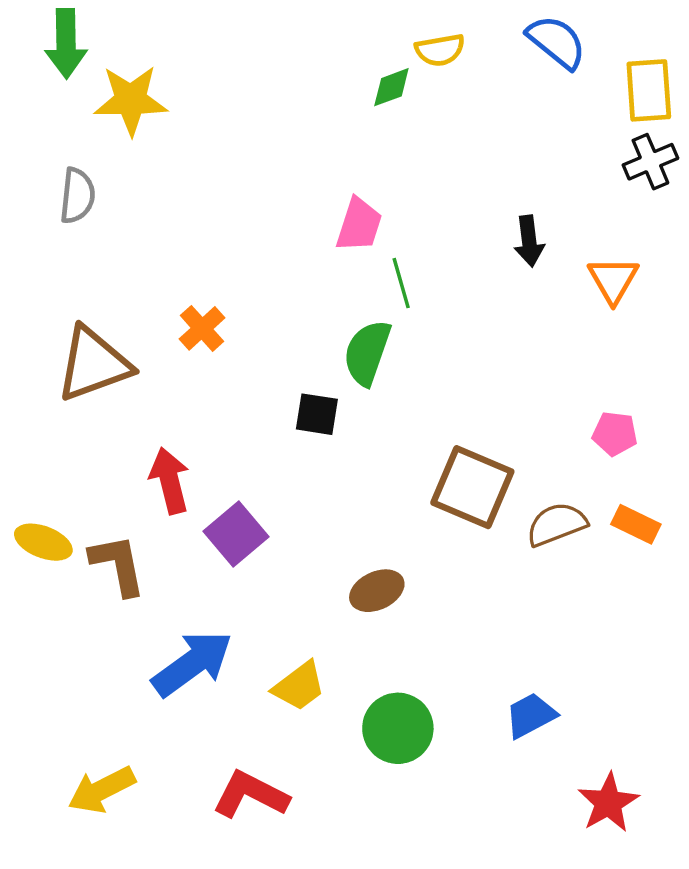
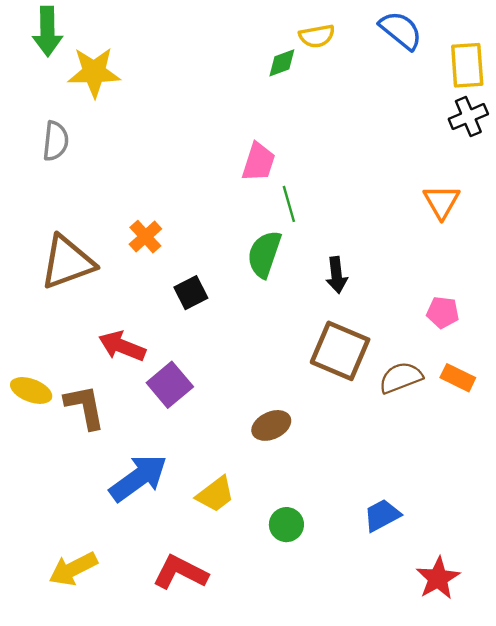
black arrow: (529, 241) -> (337, 275), moved
black square: (317, 414) -> (191, 293), moved, turned -36
red arrow: (170, 481) -> (122, 346), turned -54
green circle: (398, 728) -> (286, 525), size x0.7

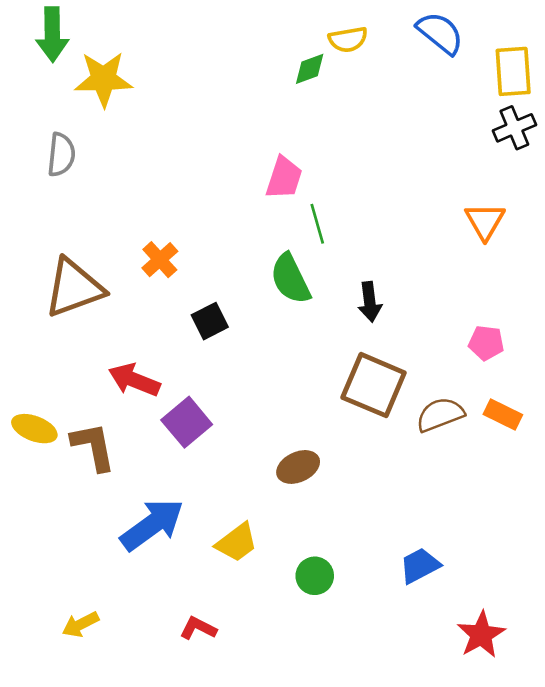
green semicircle: (264, 254) -> (290, 279), turned -45
yellow arrow: (73, 569) -> (80, 624), size x0.7
red L-shape: (180, 572) -> (198, 628), size x0.6

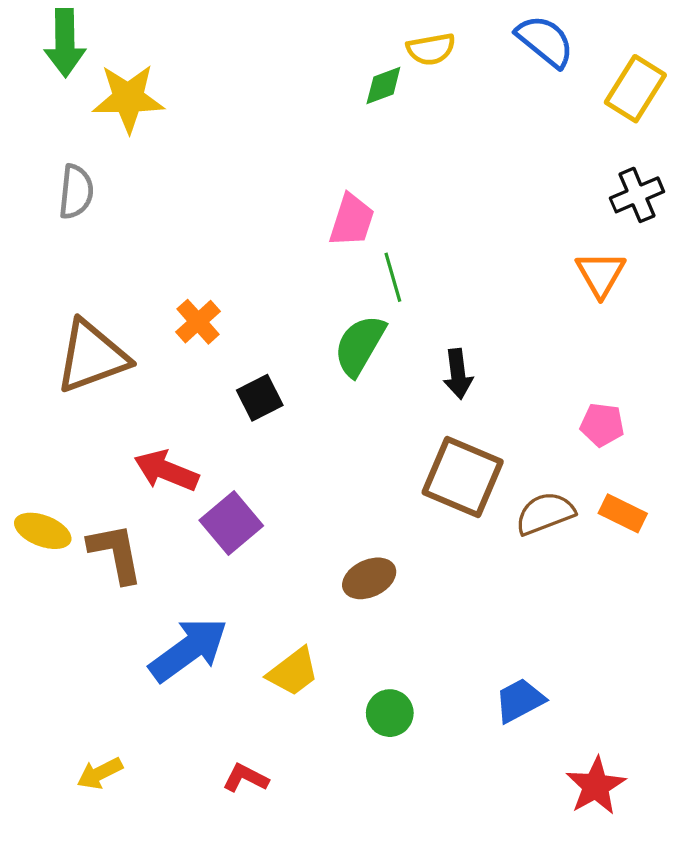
yellow rectangle: (513, 71) -> (635, 89), turned 36
black cross: (514, 128) -> (637, 195), moved
green semicircle: (290, 279) -> (360, 345), turned 56

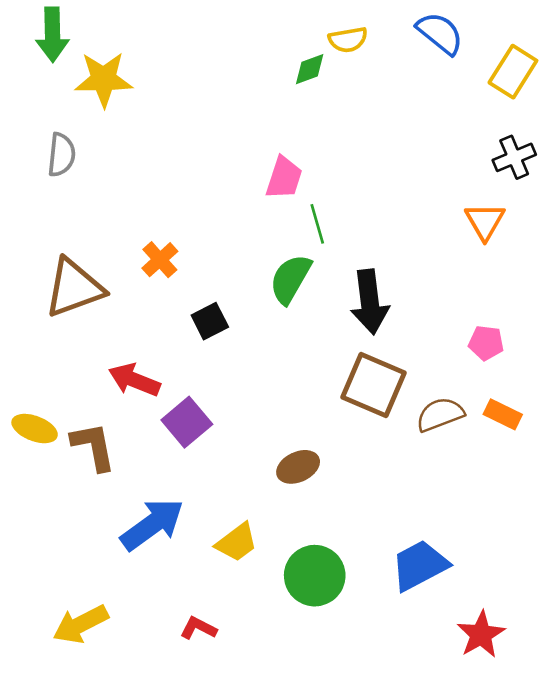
black arrow: (458, 374) -> (370, 302), size x1.6
blue trapezoid: (520, 700) -> (420, 565), size x1.4
green circle: (390, 713) -> (315, 576), size x1.6
yellow arrow: (100, 773) -> (81, 624), size x1.5

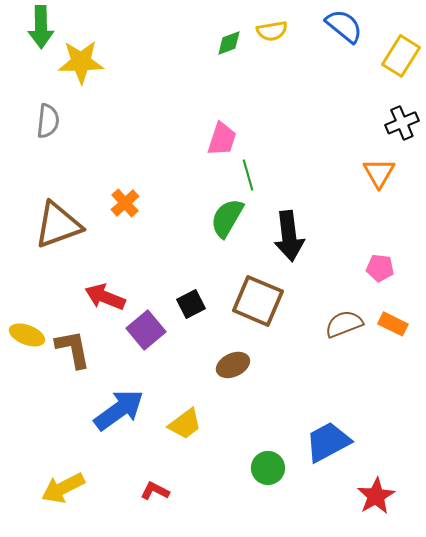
green diamond: (310, 69) -> (229, 43), moved
black square: (210, 321) -> (191, 304), moved
brown square: (374, 385) -> (258, 301), moved
green circle: (315, 576) -> (268, 468), moved, size x0.7

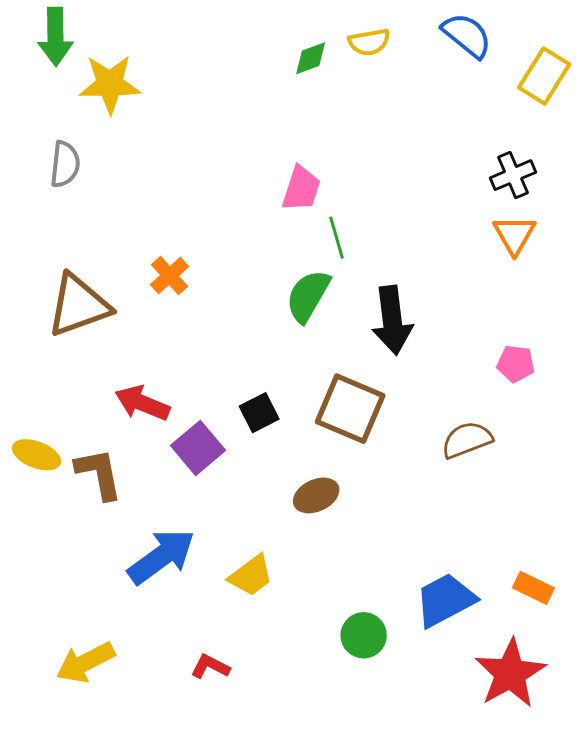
black cross: (402, 123) -> (513, 175), moved
orange rectangle: (393, 324) -> (533, 588), moved
red star: (376, 496) -> (510, 673), size x1.4

